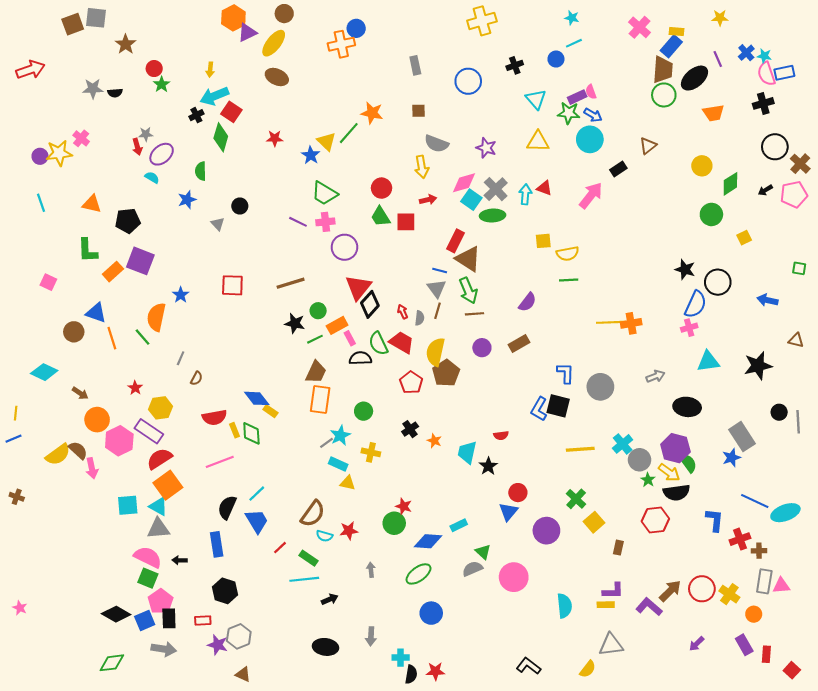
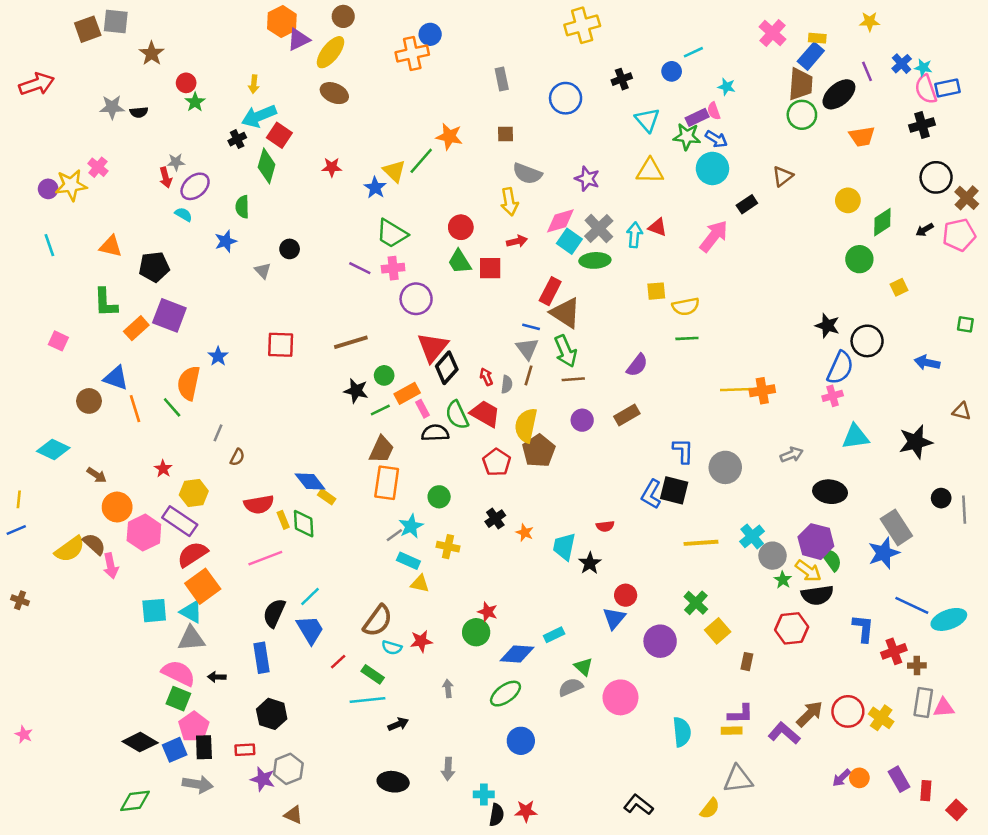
cyan star: (572, 18) -> (727, 87), moved
blue star: (732, 458) -> (884, 553), size x1.4
orange circle: (754, 614) -> (859, 778), moved

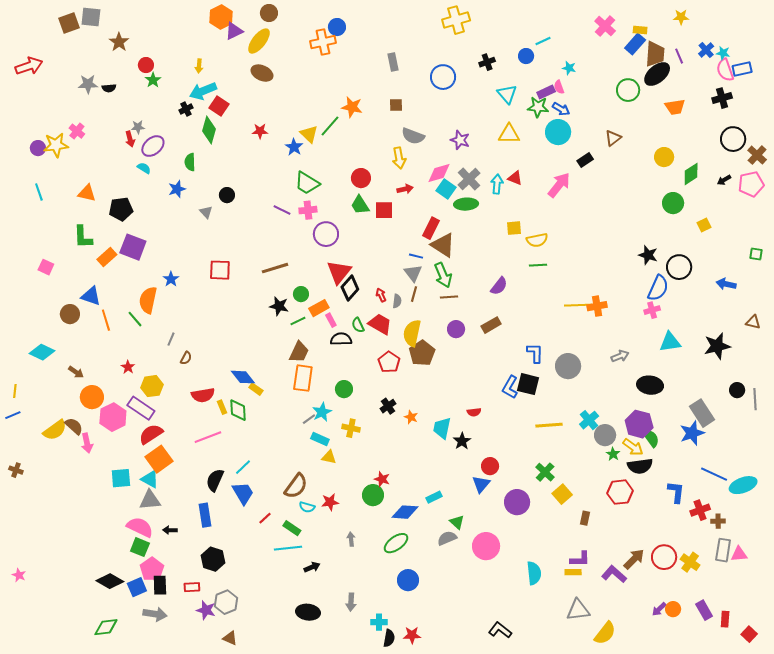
brown trapezoid: (801, 84) -> (655, 54), moved
green semicircle: (457, 415) -> (358, 325), size x0.7
yellow semicircle: (710, 809) -> (605, 633), moved, size x1.4

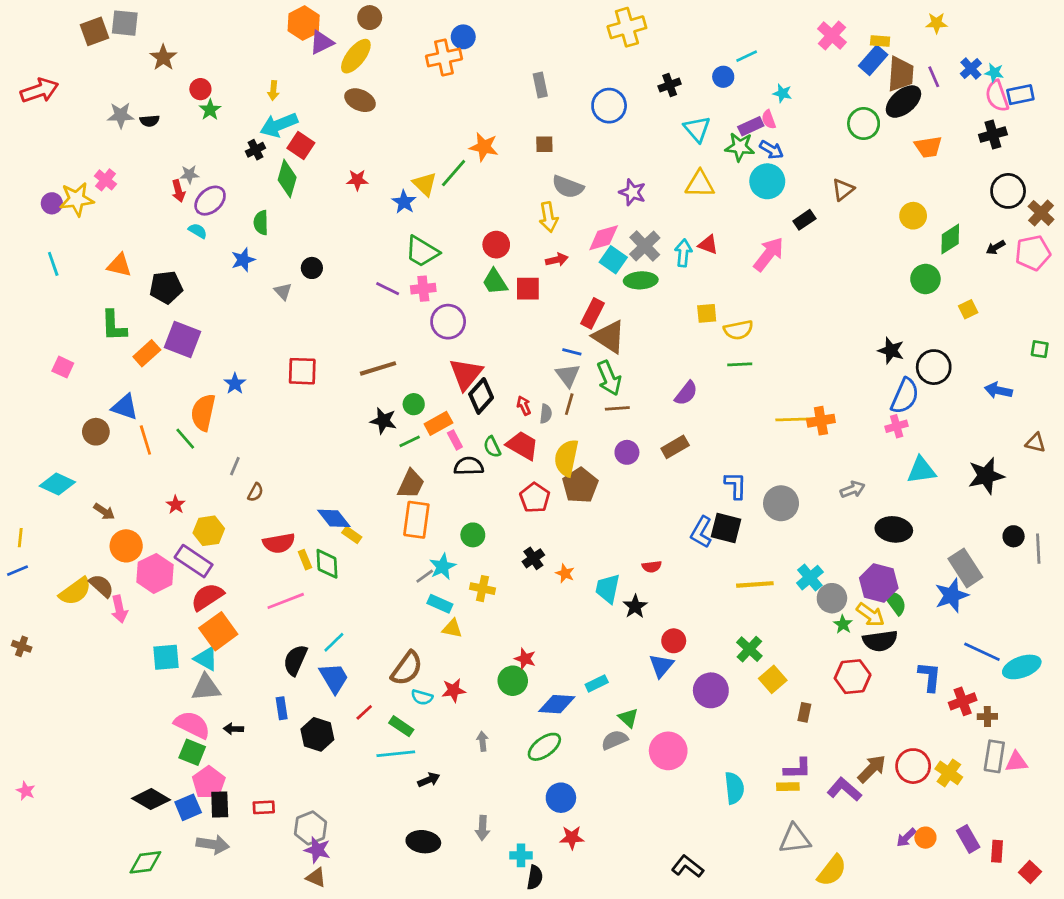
blue rectangle: (205, 515) -> (282, 708), size x0.7
black hexagon: (213, 559) -> (317, 734), moved
purple star: (206, 610) -> (317, 850), moved
red star: (412, 635) -> (572, 838), moved

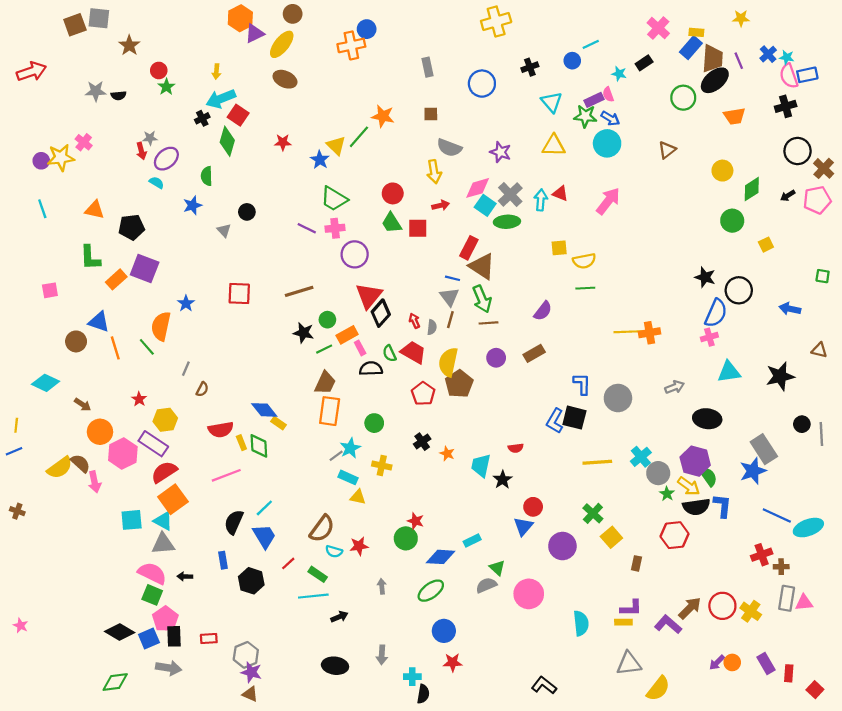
black rectangle: (804, 220) -> (644, 63), moved
pink square: (63, 367) -> (50, 290), turned -35
blue L-shape: (930, 677) -> (722, 506), moved

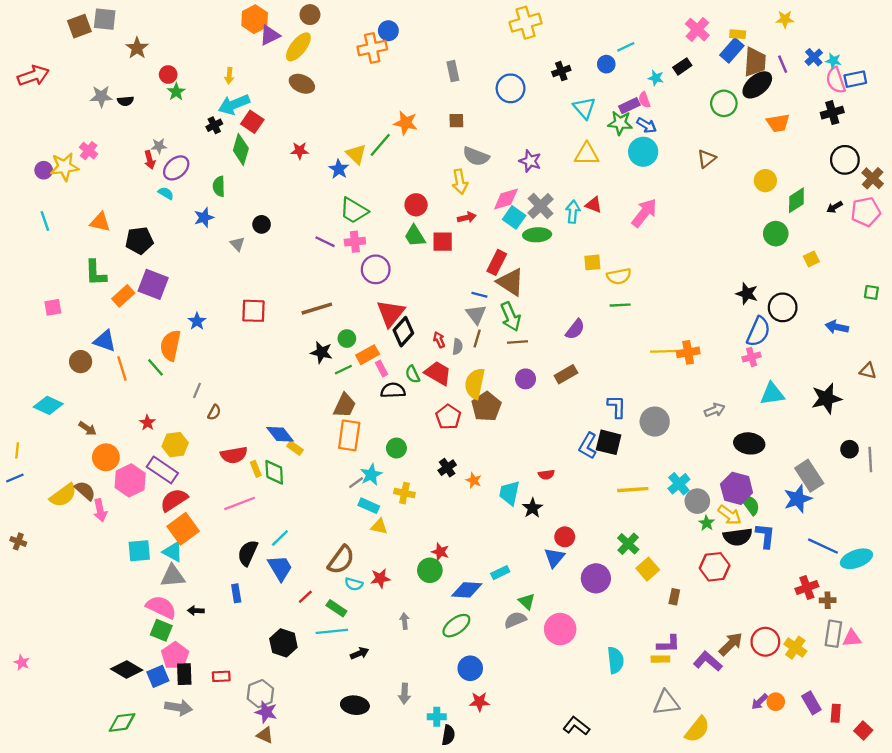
black hexagon: (251, 581) -> (283, 643), moved

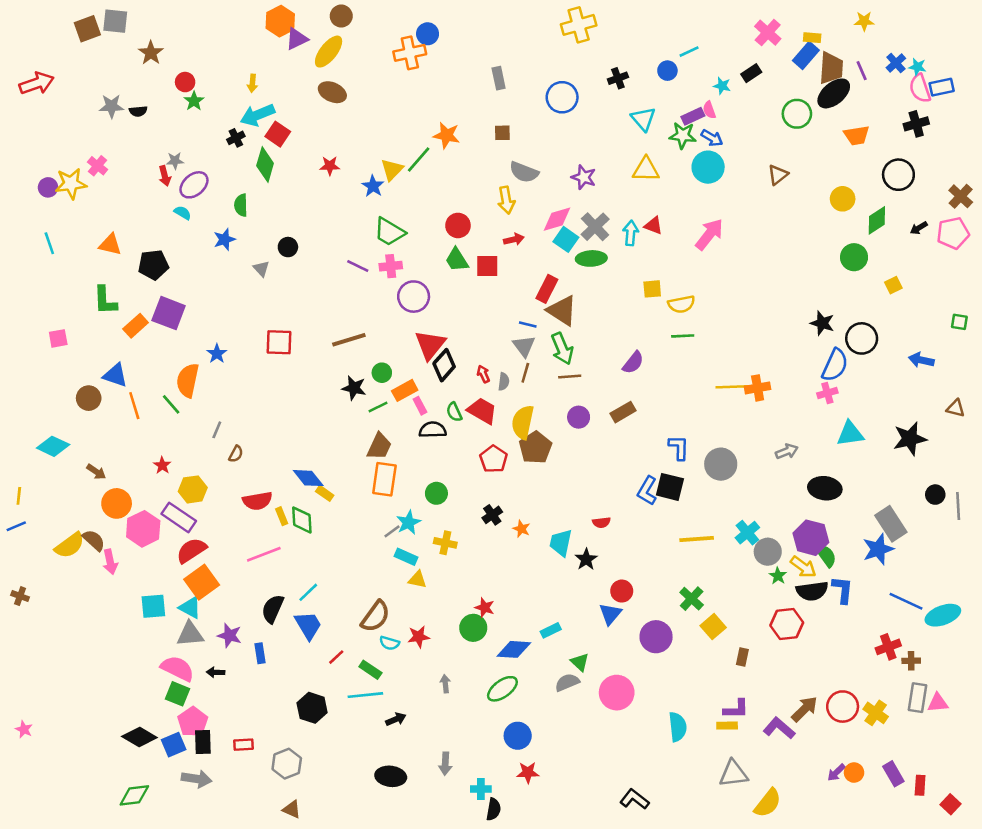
yellow triangle: (356, 154) -> (392, 170), turned 30
black circle: (845, 160) -> (898, 175), moved
purple star: (266, 712) -> (230, 635), moved

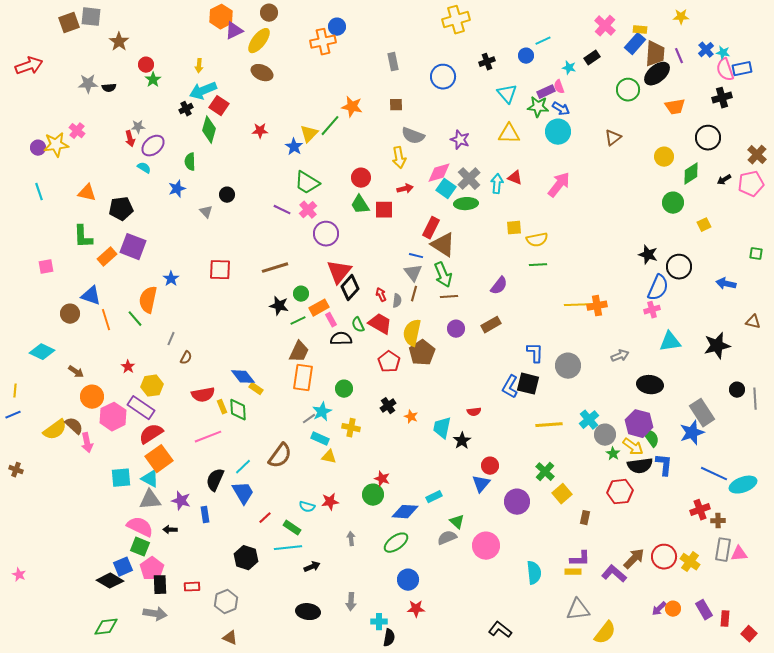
pink cross: (391, 266) -> (308, 210), turned -36
brown semicircle: (375, 616) -> (280, 456), moved
blue square: (174, 745) -> (123, 567), moved

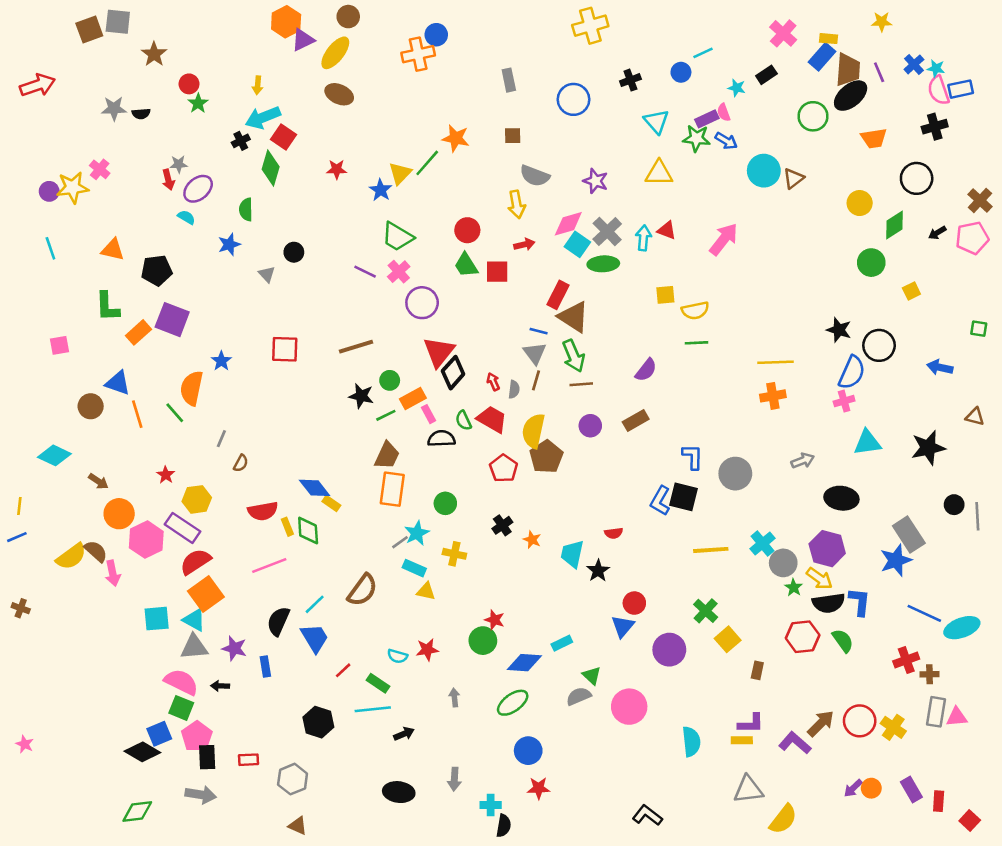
cyan circle: (558, 132) -> (764, 171), moved
yellow line: (578, 305) -> (775, 362), moved
green semicircle: (651, 438) -> (843, 641), moved

